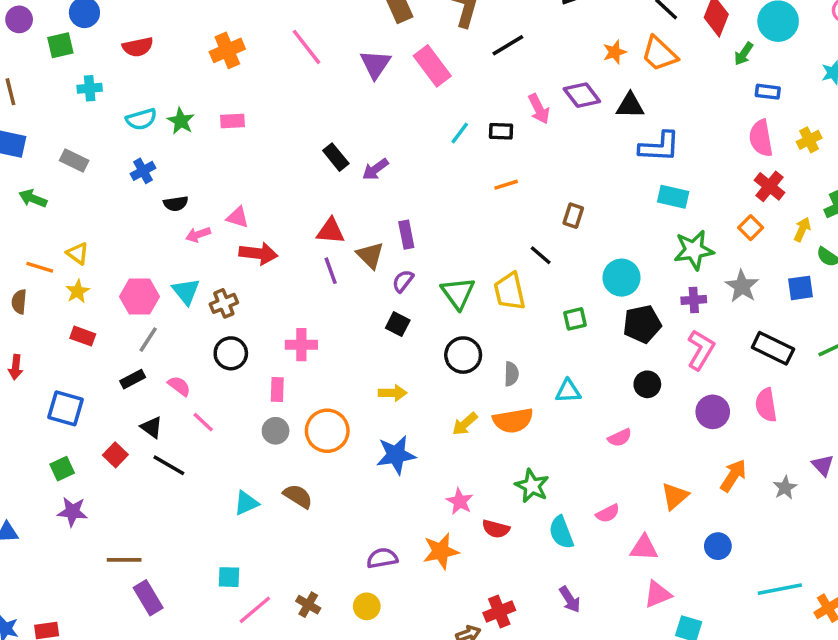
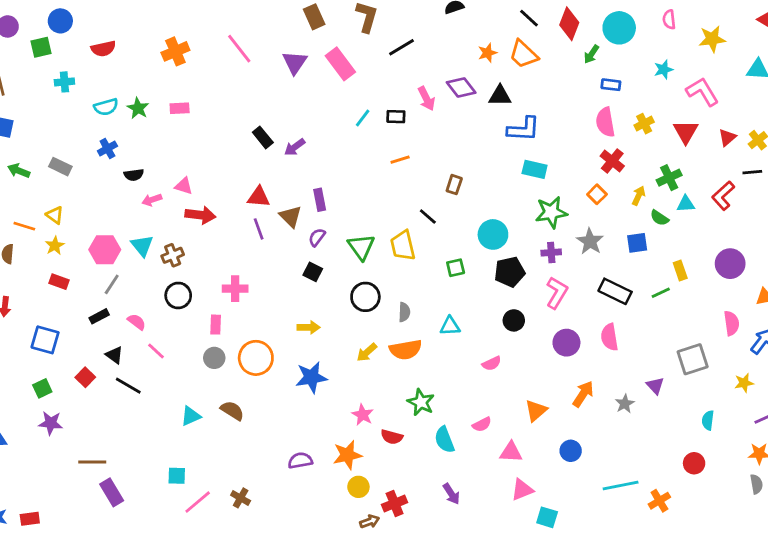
gray rectangle: (74, 161) -> (60, 167), moved
yellow circle: (367, 606) -> (358, 487), moved

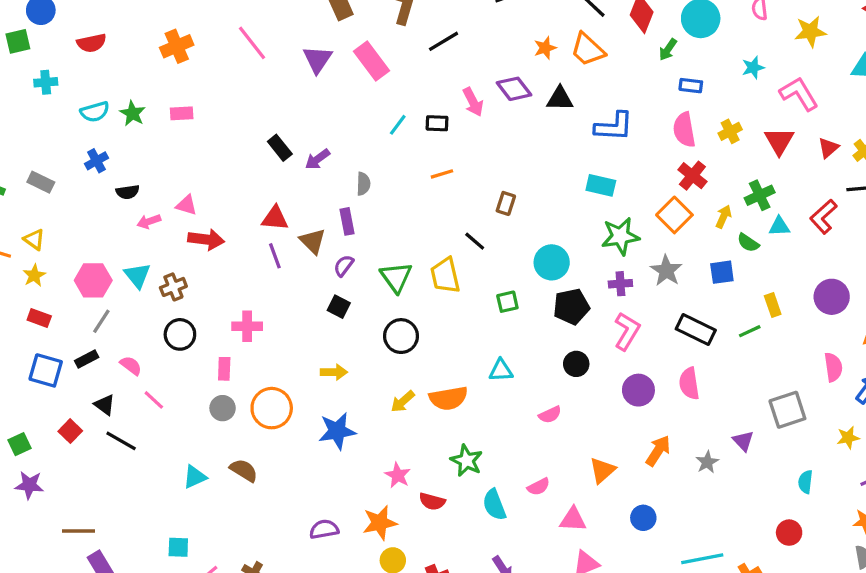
blue L-shape: (523, 129) -> (614, 126), moved
orange square: (597, 194) -> (674, 215), size x1.5
gray semicircle: (404, 312) -> (363, 184), moved
blue square: (45, 340) -> (46, 370), moved

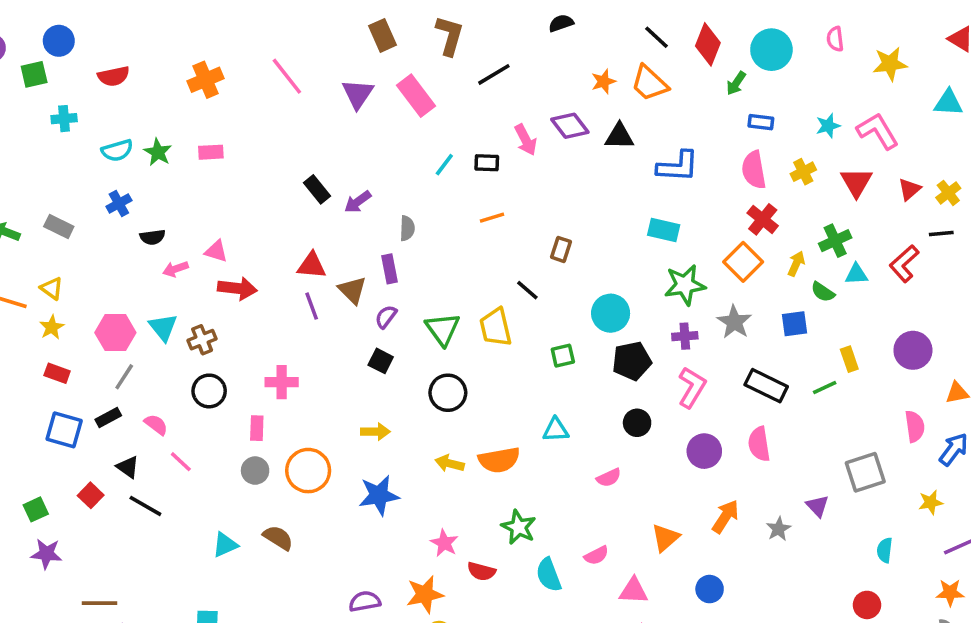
cyan star: (753, 68) -> (828, 126), moved
yellow arrow: (403, 402) -> (450, 463), turned 55

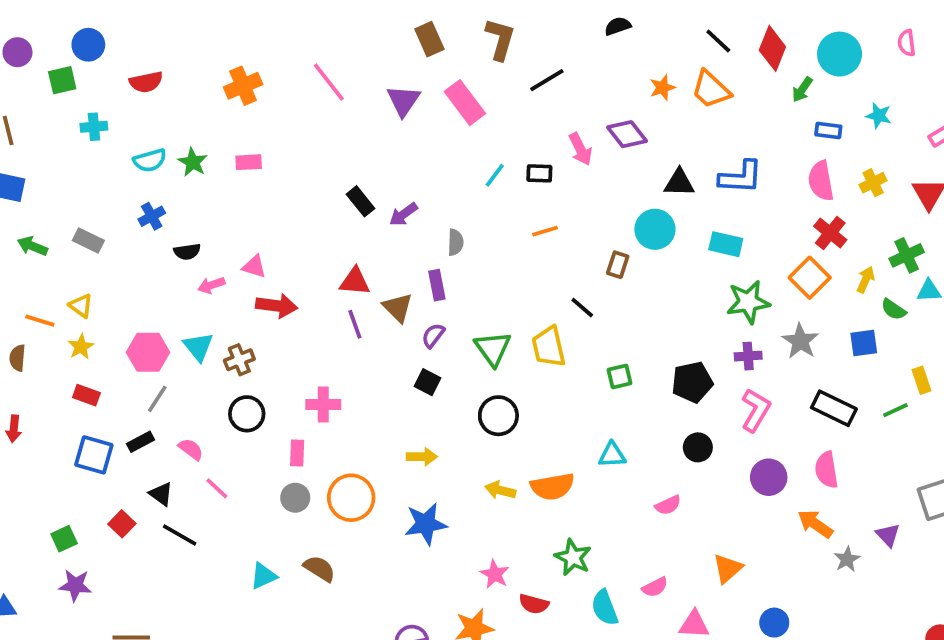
cyan star: (828, 126) -> (879, 116), moved, turned 30
black triangle: (619, 136) -> (679, 183), moved
cyan circle: (611, 313) -> (655, 229), moved
orange arrow: (726, 517) -> (815, 524), moved, turned -88

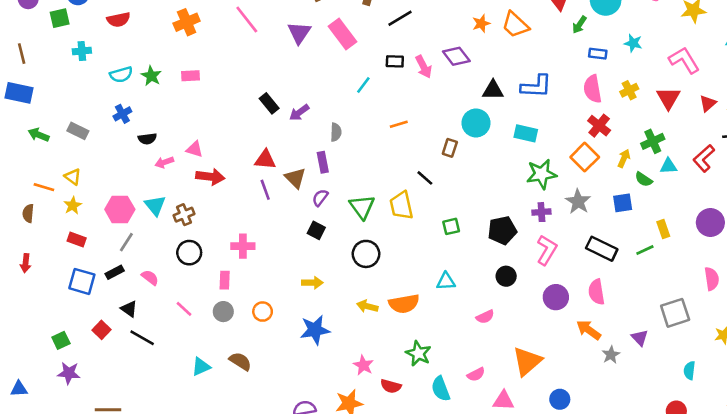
black rectangle: (539, 173) -> (395, 61), moved
pink line: (217, 488) -> (184, 309), moved
orange circle: (351, 498) -> (263, 312), size x0.6
orange triangle: (728, 569) -> (527, 361), size x1.4

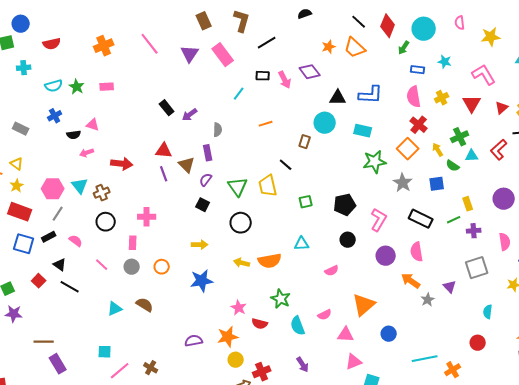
pink triangle: (194, 149) -> (93, 125), moved
yellow arrow: (624, 158) -> (438, 150), turned -56
purple cross: (541, 212) -> (474, 231), moved
red rectangle: (77, 240) -> (20, 212), size x1.6

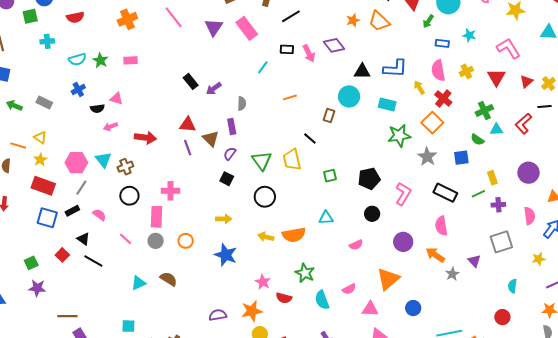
yellow arrow: (438, 150) -> (419, 87), moved
pink rectangle: (133, 243) -> (157, 217), size x1.5
purple circle: (386, 256) -> (403, 242), moved
blue star: (202, 281) -> (226, 255), turned 30

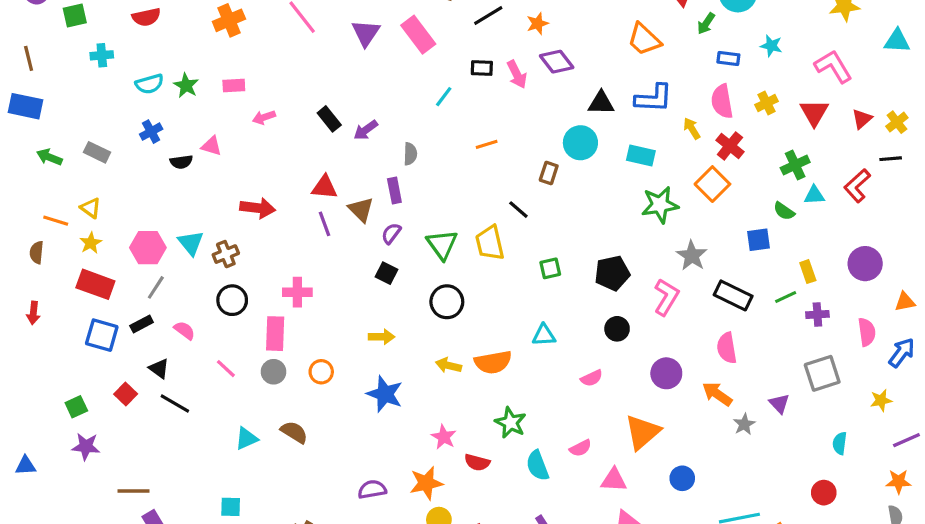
orange star: (353, 20) -> (538, 23), moved
orange trapezoid: (379, 21) -> (644, 39), moved
pink arrow: (110, 127) -> (264, 117), moved
gray star: (427, 157) -> (692, 256), moved

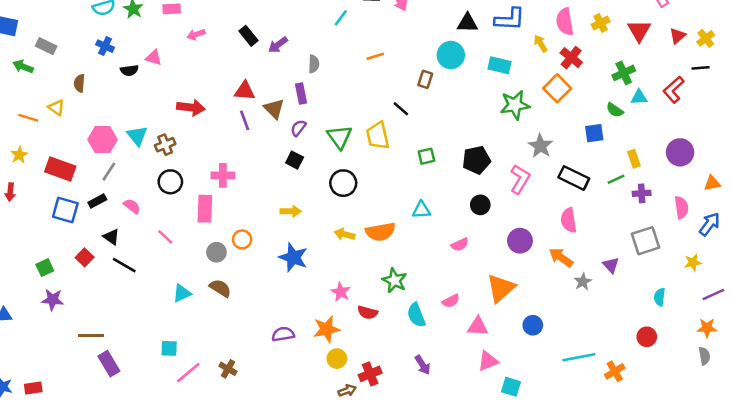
blue cross: (151, 132) -> (105, 46), turned -36
gray rectangle: (97, 152) -> (46, 46), moved
yellow star: (91, 243) -> (19, 155), moved
brown semicircle: (37, 252) -> (79, 83), moved
gray circle: (274, 372) -> (216, 252), moved

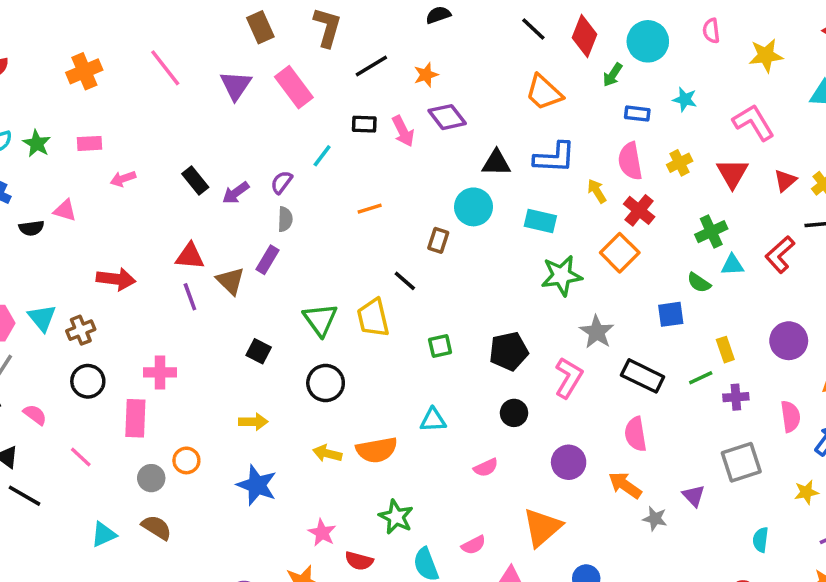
purple rectangle: (301, 93) -> (267, 260), turned 42
purple semicircle: (298, 128) -> (282, 182), moved
gray star: (583, 282) -> (655, 519), turned -30

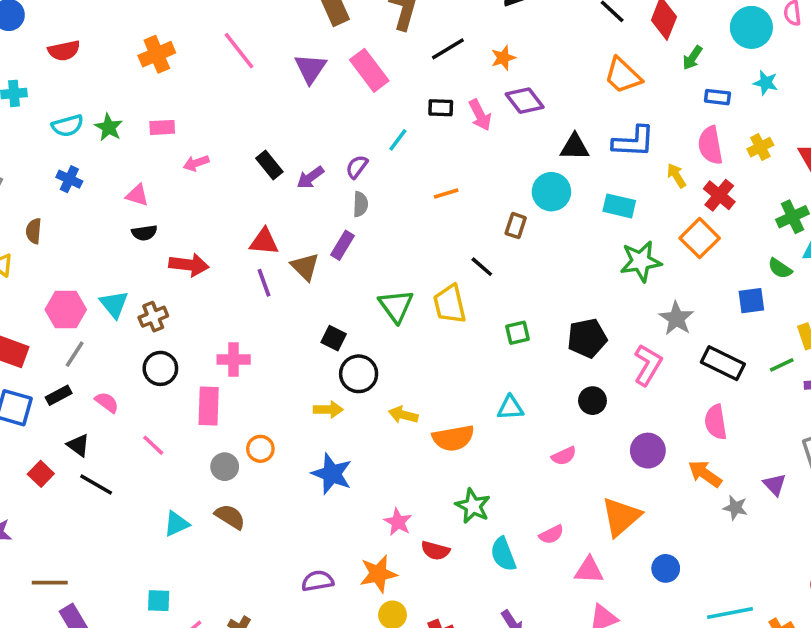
cyan circle: (648, 41) -> (751, 27), moved
black semicircle: (31, 228) -> (144, 233), moved
black circle: (326, 383) -> (359, 374), moved
yellow arrow: (327, 453) -> (403, 415), moved

